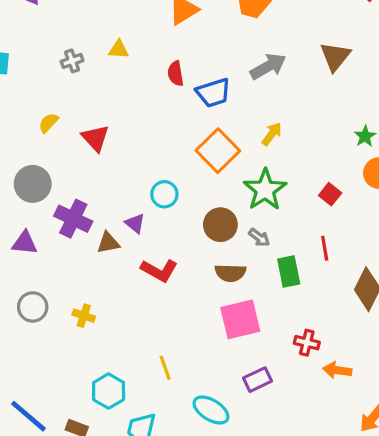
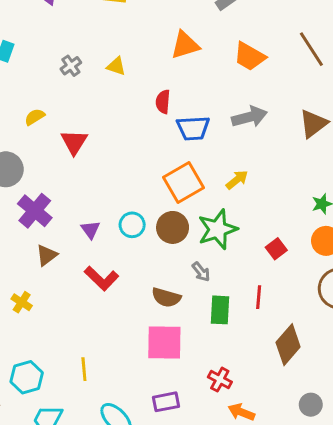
gray cross: (72, 61) -> (71, 66), turned -30
cyan circle: (164, 194) -> (132, 225), moved
brown circle: (220, 225) -> (173, 227), moved
brown triangle: (108, 243) -> (47, 255), moved, turned -40

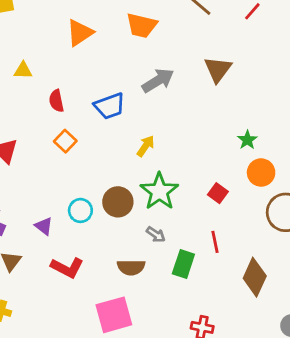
red semicircle: (163, 102) -> (56, 101), moved
yellow arrow: (237, 180) -> (146, 146), moved
orange square: (183, 182) -> (65, 141), moved, size x0.6
green rectangle: (220, 310) -> (183, 264), turned 32
pink square: (164, 343) -> (114, 315), moved

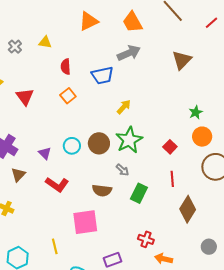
orange trapezoid: (142, 26) -> (133, 22), turned 40
gray arrow: (158, 81) -> (129, 53), moved
red line: (215, 242) -> (172, 179), moved

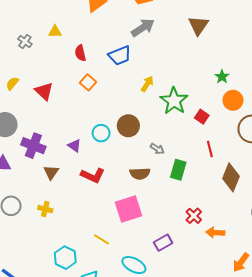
green star: (129, 140) -> (174, 101), moved
red cross: (146, 239) -> (194, 216), turned 35
yellow line: (55, 246) -> (102, 239), turned -35

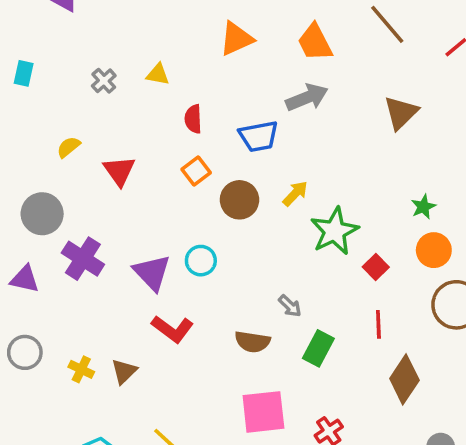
brown circle: (128, 126) -> (239, 200), moved
purple triangle: (75, 146) -> (152, 273), size x1.6
brown triangle: (51, 172) -> (124, 371), moved
pink square: (128, 209) -> (263, 412), moved

